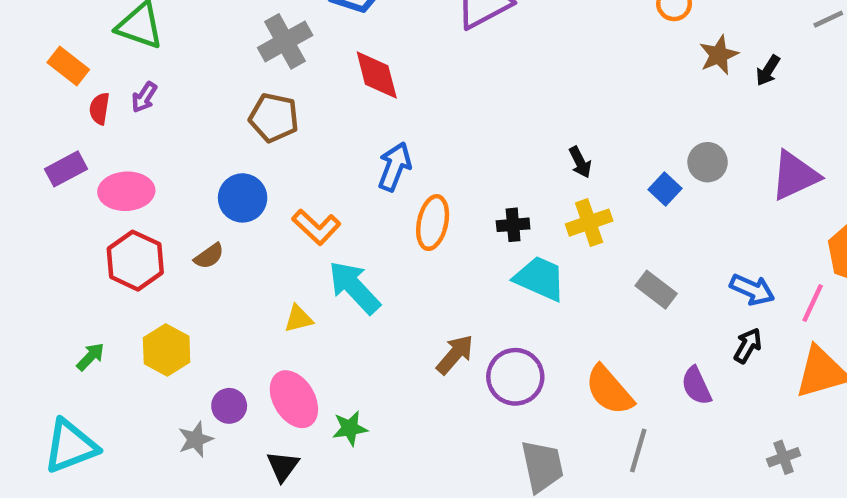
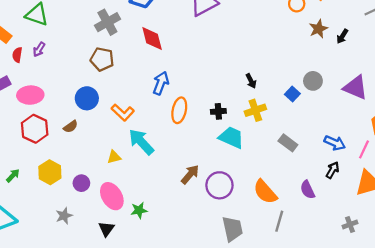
purple triangle: (795, 176) -> (355, 87), turned 48
purple circle: (229, 406) -> (81, 183), moved

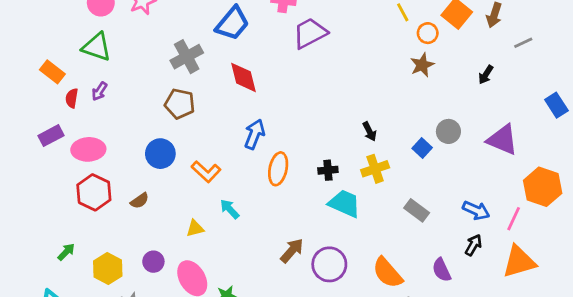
brown star: (318, 29) -> (422, 65), moved
brown semicircle: (71, 127) -> (140, 201), moved
cyan arrow: (141, 142) -> (230, 209), size x0.6
yellow hexagon: (50, 172) -> (108, 269), moved

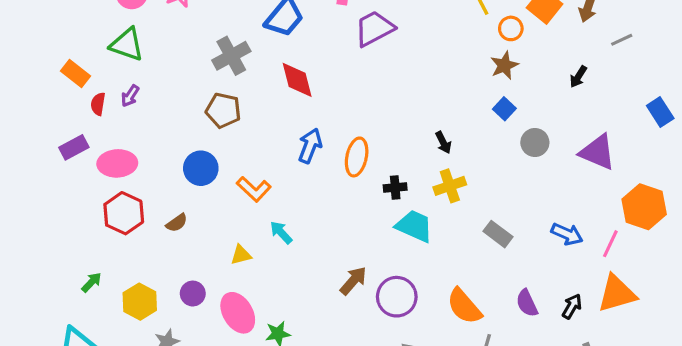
blue square: (422, 148) -> (504, 109), moved
orange ellipse: (278, 169) -> (357, 157), moved
black arrow: (473, 245) -> (572, 306), moved

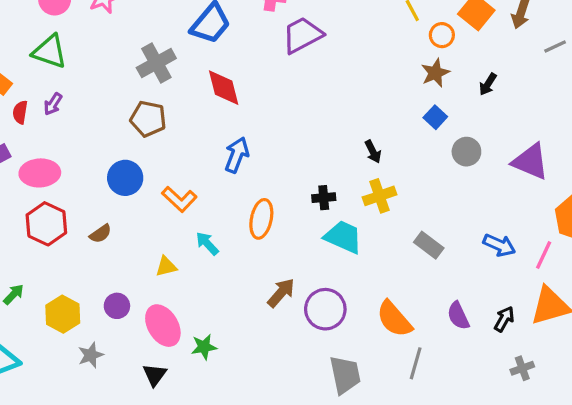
black arrow: (578, 77) -> (488, 84), moved
orange ellipse: (357, 157) -> (261, 219), moved

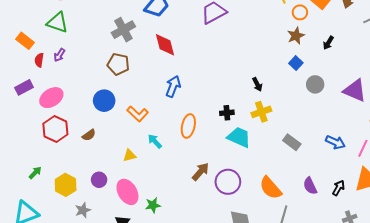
pink ellipse: (40, 173) -> (51, 98), turned -30

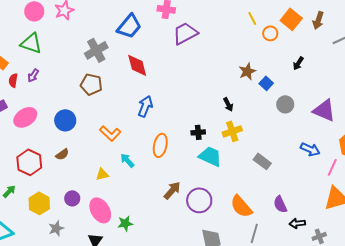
brown star: (296, 36) -> (247, 71), moved
blue circle: (104, 101) -> (65, 120), moved
red hexagon: (55, 129) -> (29, 162), moved
blue arrow: (335, 142) -> (310, 149), moved
black arrow: (338, 188) -> (297, 223), moved, turned -126

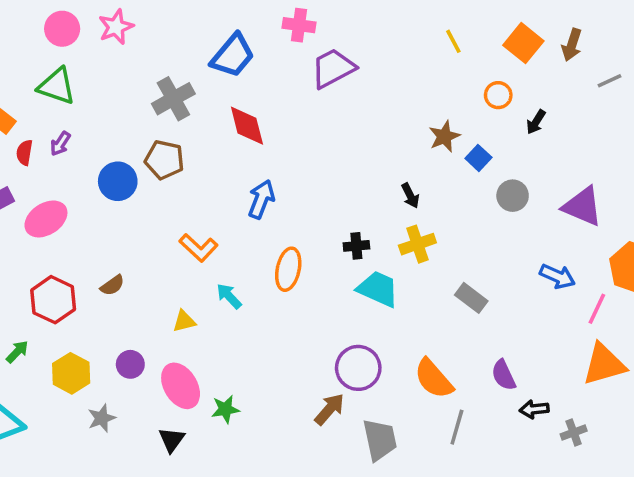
orange circle: (270, 33) -> (498, 95), moved
blue circle: (65, 120) -> (118, 181), moved
brown arrow: (172, 190) -> (330, 409), moved

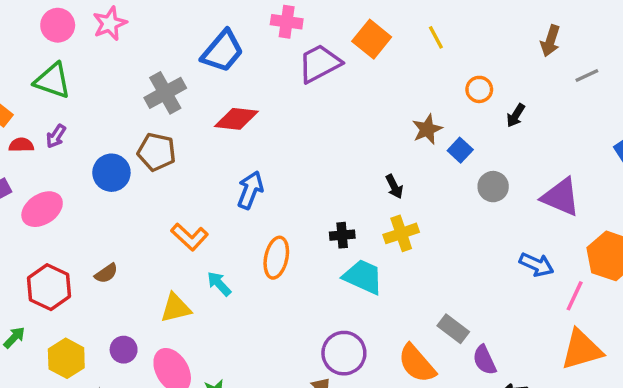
orange square: (523, 43) -> (372, 39), moved
red diamond: (247, 126) -> (236, 119), turned -69
red semicircle: (24, 153) -> (21, 145), turned 80
gray rectangle: (471, 298) -> (453, 329), moved
yellow triangle: (184, 321) -> (176, 308), size x1.4

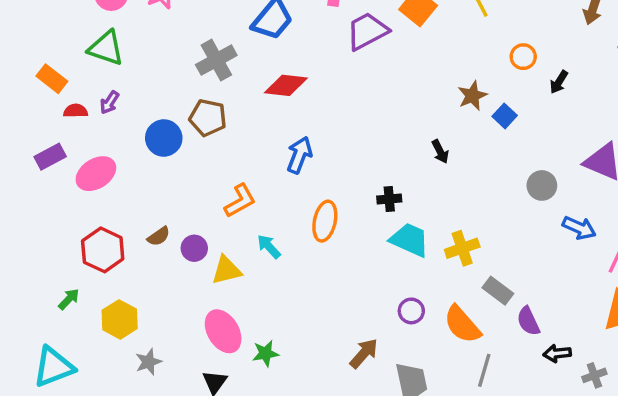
gray circle: (493, 187) -> (542, 185), moved
yellow cross: (401, 233) -> (462, 248), moved
orange L-shape: (190, 237) -> (240, 201), turned -72
purple circle: (124, 350) -> (194, 248), moved
purple circle: (344, 353) -> (411, 311), moved, size x0.6

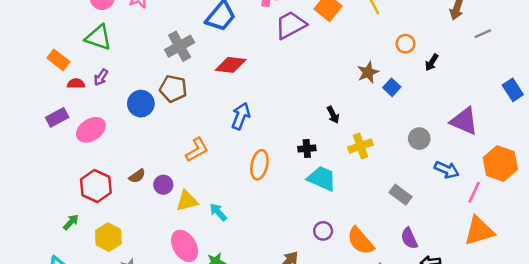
black arrow: (440, 152) -> (333, 115), moved
cyan arrow: (269, 247) -> (218, 212), moved
yellow cross: (462, 248) -> (361, 146), moved
gray rectangle: (498, 291) -> (400, 195), moved

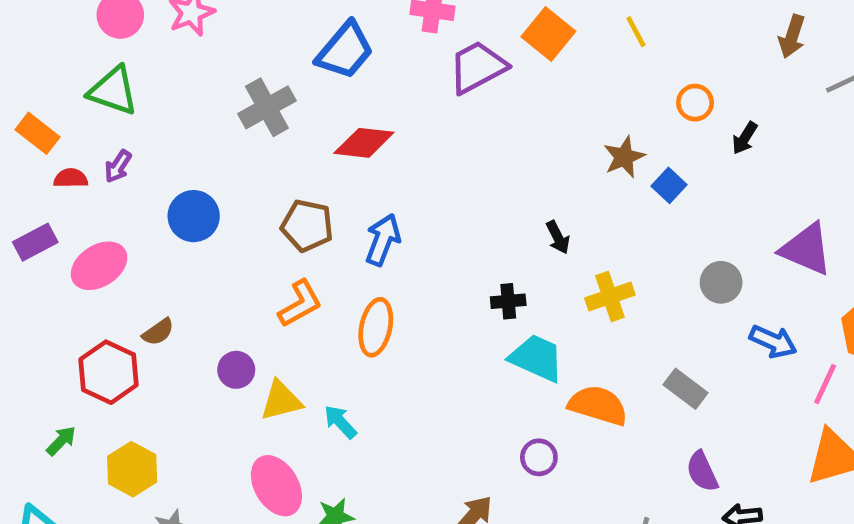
brown pentagon: (173, 89) -> (307, 226), moved
orange ellipse: (259, 165) -> (376, 327), moved
brown semicircle: (137, 176) -> (158, 332), moved
orange semicircle: (361, 241) -> (598, 405), moved, turned 148

